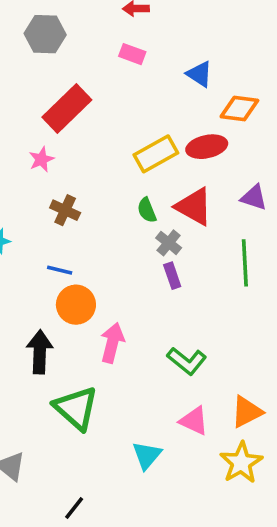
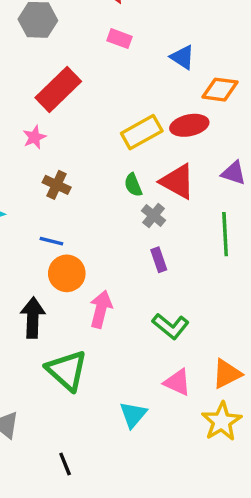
purple rectangle: (172, 276) -> (159, 260), moved
black line: (74, 508) -> (65, 464), turned -60

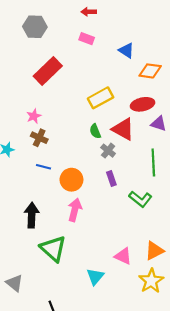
red ellipse: (189, 125) -> (143, 104), moved
pink star: (34, 137) -> (34, 116), moved
brown cross: (57, 185) -> (39, 138), moved
orange circle: (67, 273) -> (71, 180), moved
green L-shape: (171, 326) -> (140, 199), moved

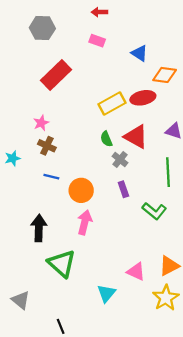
red ellipse: (143, 104) -> (143, 98), moved

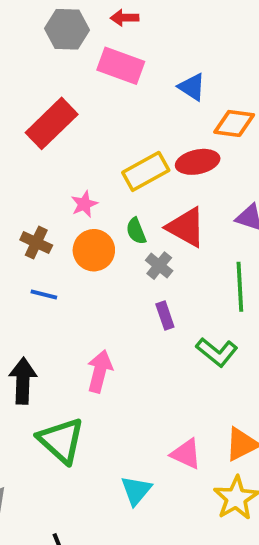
gray hexagon: (42, 28) -> (67, 29), moved
pink rectangle: (97, 41) -> (121, 66), size x1.6
pink star: (41, 123) -> (84, 204), moved
orange circle: (81, 190) -> (94, 250), moved

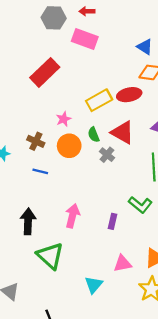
blue triangle: (192, 87) -> (145, 47), moved
purple rectangle: (165, 316) -> (113, 221), moved, turned 32
pink triangle: (186, 454) -> (123, 264), turned -36

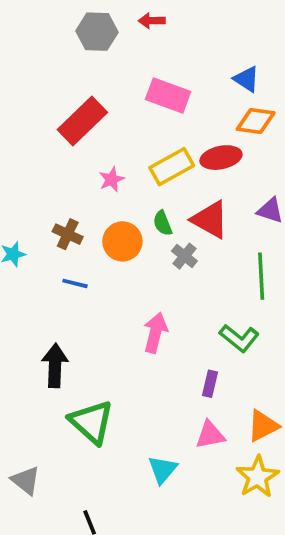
pink rectangle: (85, 39) -> (168, 95), moved
pink star: (64, 119) -> (112, 179), moved
pink arrow: (72, 216) -> (155, 333), moved
purple rectangle: (113, 221) -> (210, 384), moved

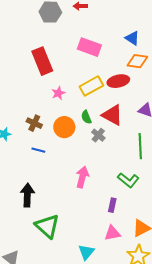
red rectangle: (82, 121) -> (42, 61), turned -68

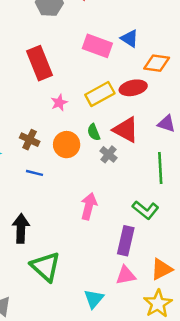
blue triangle: (132, 38) -> (129, 38), moved
purple rectangle: (112, 205) -> (126, 241), size x1.6

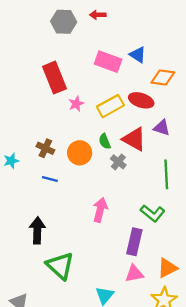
red ellipse: (133, 88) -> (141, 100), turned 30
pink star: (59, 103) -> (76, 104), moved
purple triangle: (166, 124) -> (162, 128), moved

